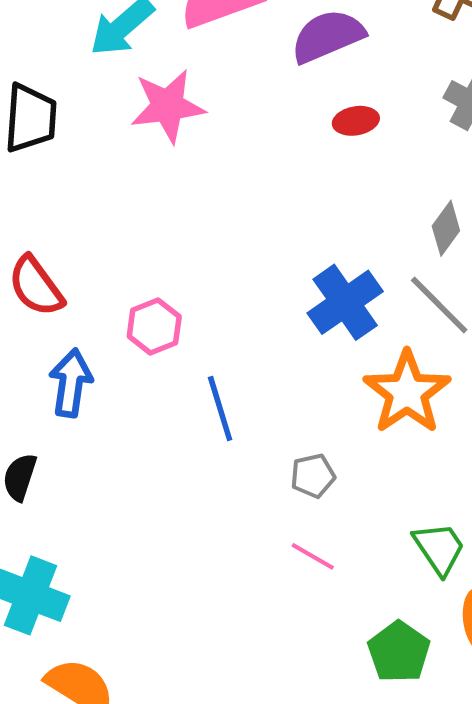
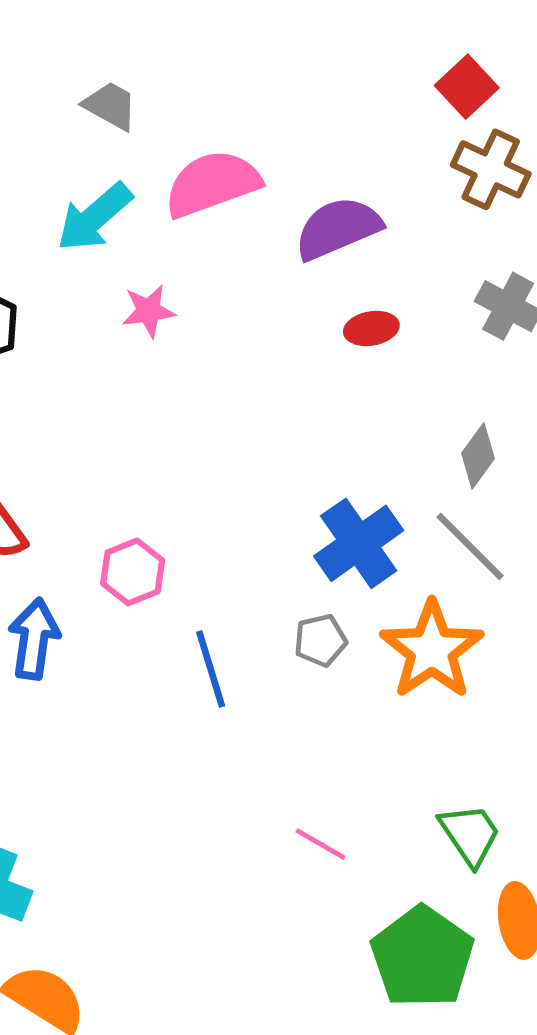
pink star: (168, 106) -> (149, 311), size x0.6
gray pentagon: (313, 476) -> (320, 640), moved
green pentagon: (399, 652) -> (422, 957), size x1.4

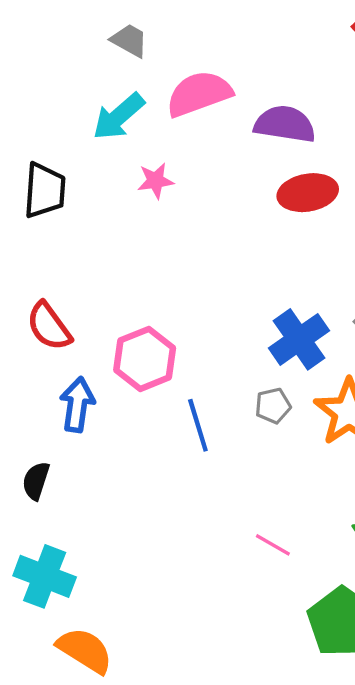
purple semicircle: (338, 228) -> (285, 124), turned 32
red ellipse: (371, 328) -> (308, 193), size x1.6
pink hexagon: (133, 572) -> (145, 359), size x1.4

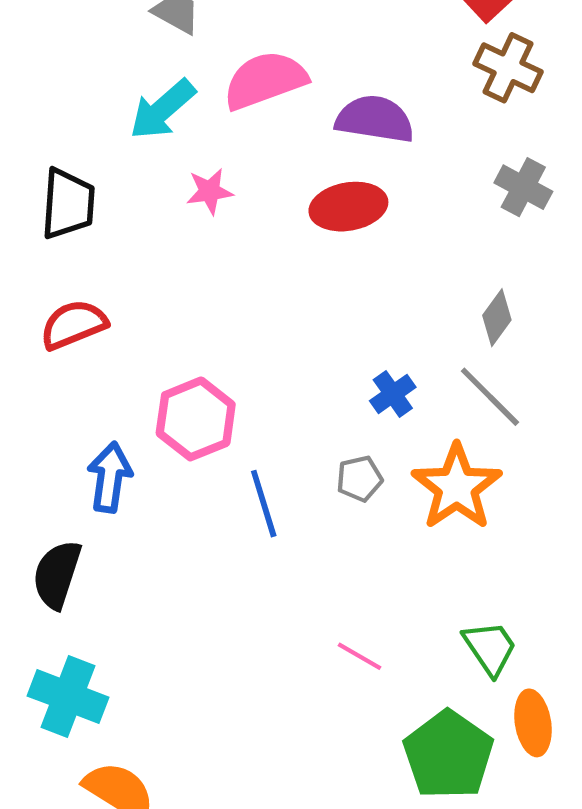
red ellipse: (308, 193) -> (348, 207), moved
red semicircle: (49, 326) -> (74, 325), moved, turned 104
blue cross: (299, 339) -> (393, 394), size x0.6
black semicircle: (36, 481) -> (57, 574), size x1.4

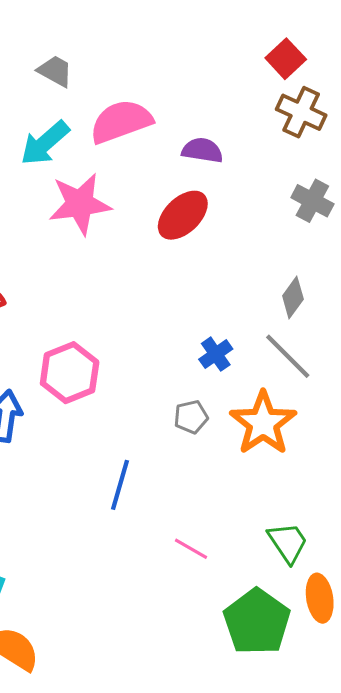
purple semicircle: (375, 119) -> (202, 150), size x0.7
pink star: (210, 191) -> (80, 204), size x1.8
red ellipse: (348, 207) -> (183, 215), turned -34
blue line: (264, 504) -> (120, 485), moved, turned 33

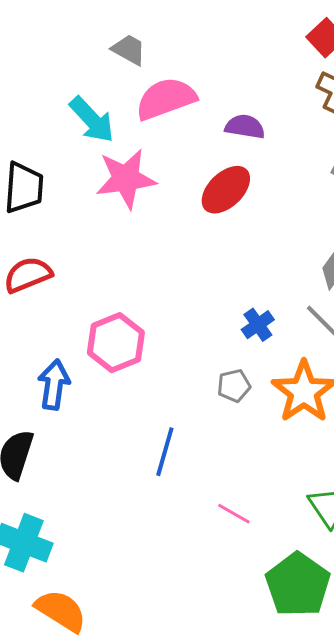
gray trapezoid: (55, 71) -> (129, 50), moved
cyan arrow: (45, 143) -> (92, 120), turned -92

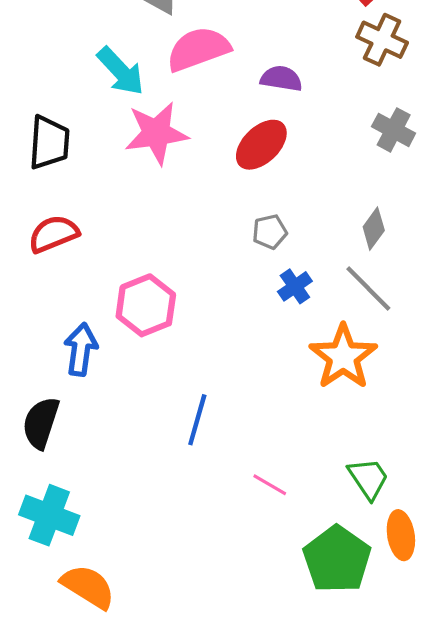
gray pentagon: (234, 386) -> (270, 232), moved

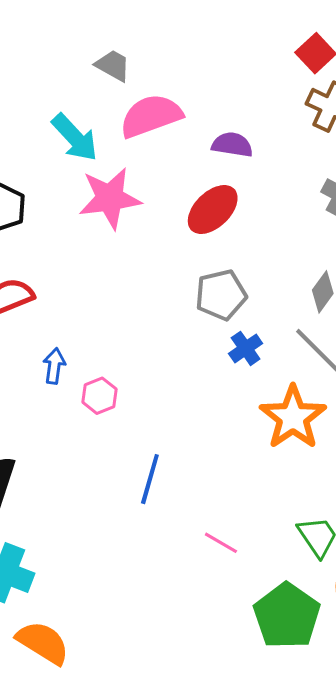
gray pentagon: (270, 232) -> (221, 295), size x1.5
pink hexagon: (146, 305) -> (100, 396), moved, size x0.6
blue arrow: (81, 349) -> (54, 366), moved, size x0.7

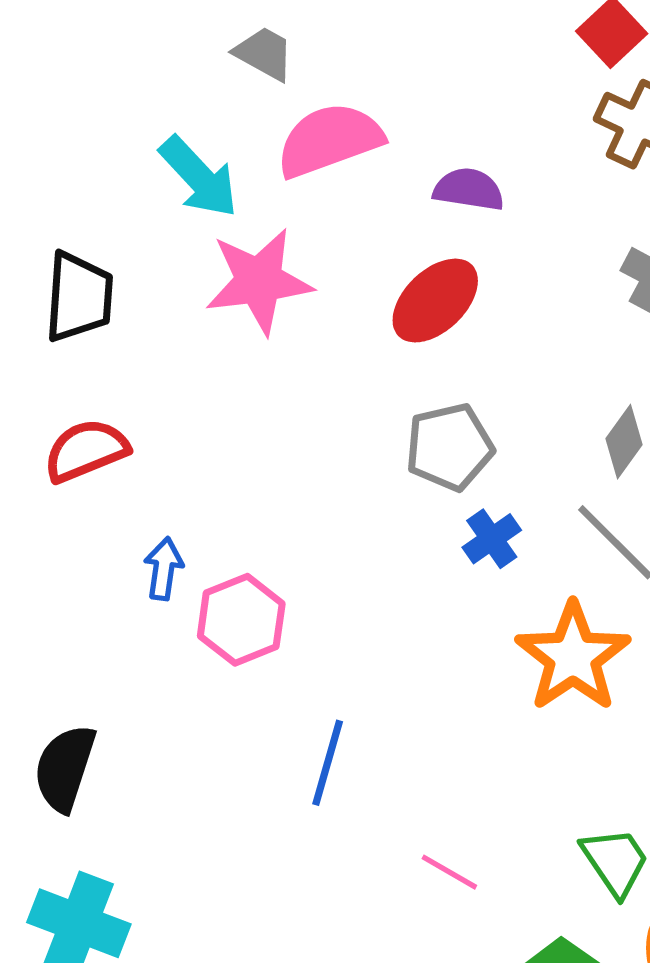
pink hexagon: (100, 396) -> (241, 620), size x1.4

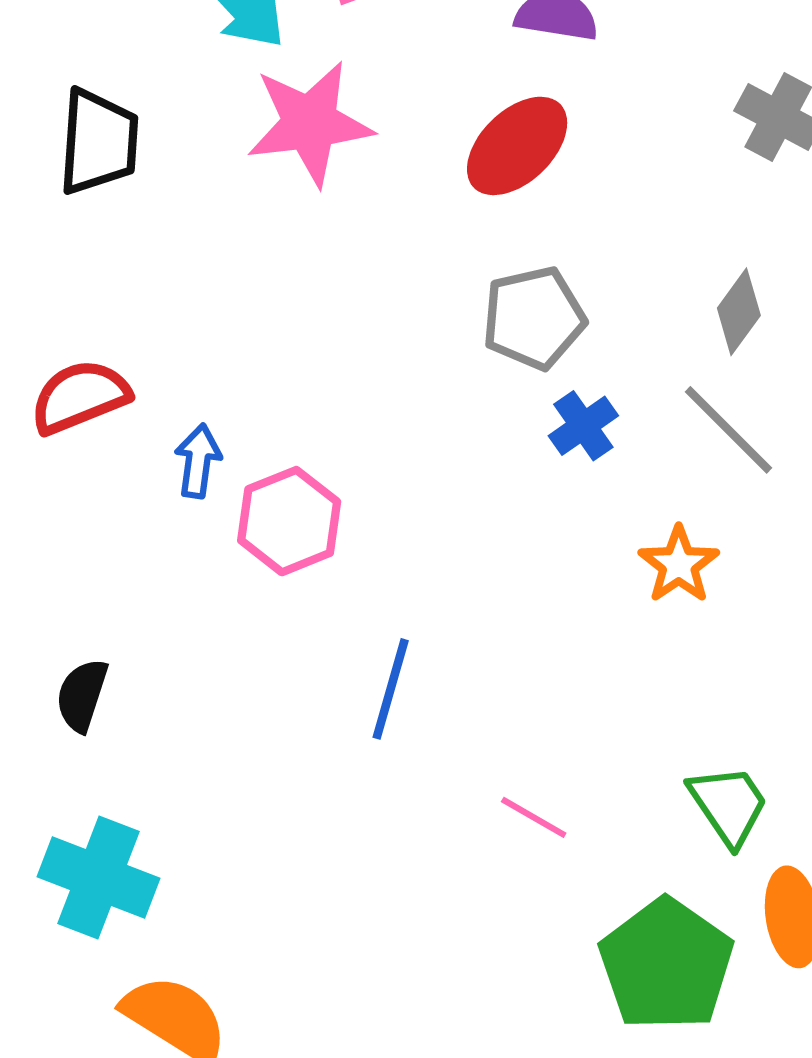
red semicircle: (86, 450) -> (80, 397), moved
orange star: (573, 657) -> (679, 565), size x0.6
black semicircle: (65, 768) -> (82, 695), size x0.7

